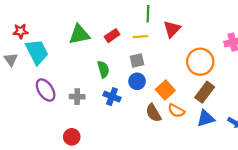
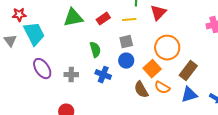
orange circle: (200, 62) -> (167, 48), moved

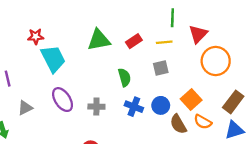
gray triangle: (10, 41) -> (25, 108), moved, turned 40
orange circle: (167, 48) -> (216, 61), moved
blue circle: (126, 61) -> (161, 105), moved

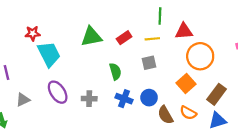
red triangle: (198, 34) -> (184, 31), turned 42
orange square: (191, 100) -> (186, 83), moved

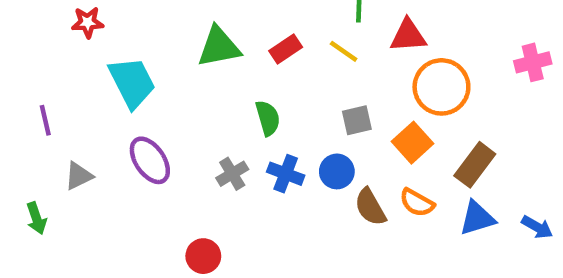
red star: (33, 33) -> (88, 22), moved
yellow line: (152, 39) -> (344, 51), turned 40
gray square: (149, 63) -> (357, 120), moved
gray cross: (89, 99) -> (232, 174), moved, turned -32

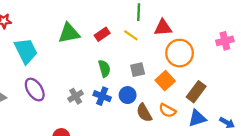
green semicircle: (268, 118) -> (104, 69), moved

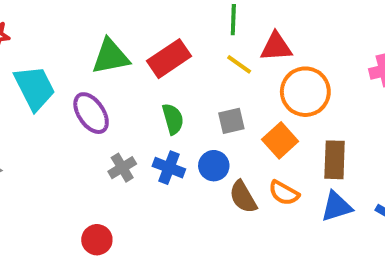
red rectangle: (102, 34) -> (169, 59), size x1.5
yellow line: (131, 35) -> (239, 64), moved
purple ellipse: (35, 90) -> (91, 113), moved
brown rectangle: (196, 92) -> (335, 160), turned -35

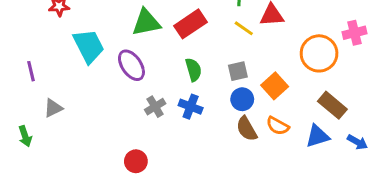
orange circle: (305, 92) -> (319, 53), moved
brown rectangle: (335, 160) -> (332, 105), moved, turned -52
blue circle: (214, 166) -> (242, 99), moved

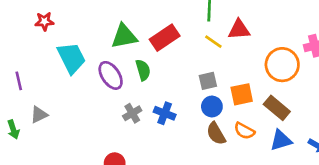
green semicircle: (193, 70) -> (143, 70), moved
orange square: (275, 86) -> (242, 94), turned 30
brown rectangle: (332, 105) -> (277, 108), moved
green arrow: (25, 136) -> (13, 129), moved

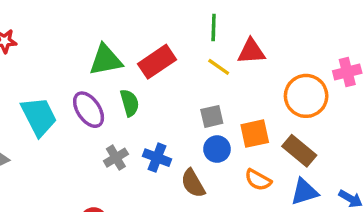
cyan trapezoid: (71, 58) -> (39, 116), moved
brown semicircle: (216, 134) -> (193, 183), moved

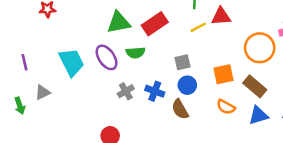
yellow line: (219, 67) -> (198, 27), turned -63
green semicircle: (130, 103) -> (135, 53), turned 102
gray square: (212, 116) -> (182, 62), moved
blue circle: (217, 149) -> (187, 85), moved

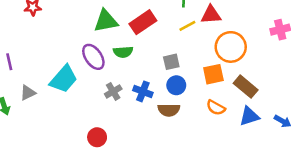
orange circle: (260, 48) -> (231, 47), moved
cyan trapezoid: (72, 62) -> (64, 79), moved, turned 68
brown semicircle: (180, 109) -> (169, 110), turned -60

